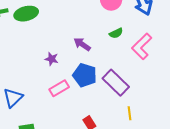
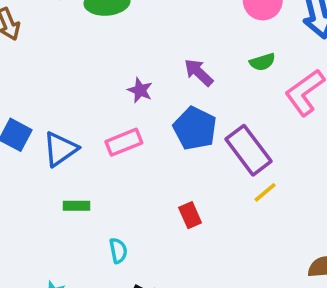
pink rectangle: (59, 88) -> (124, 142), moved
yellow line: (129, 113) -> (265, 192), moved, turned 48

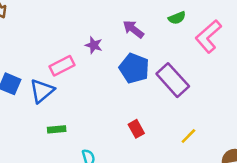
pink rectangle: (124, 142) -> (62, 66), moved
yellow line: (265, 192) -> (188, 136), moved

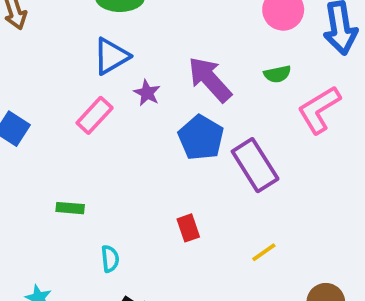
purple arrow: (133, 29) -> (210, 79), size x1.5
pink rectangle: (62, 66) -> (95, 115), turned -30
blue triangle: (42, 91) -> (111, 56), moved

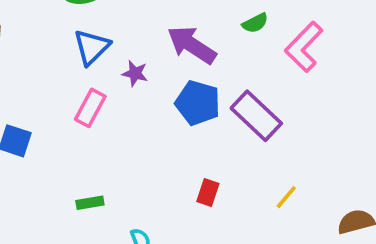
red rectangle: (188, 228) -> (208, 192), turned 52

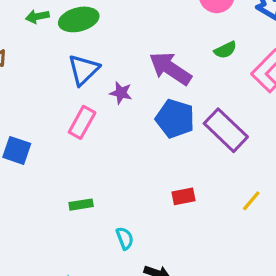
red rectangle: (208, 192) -> (183, 196), turned 60

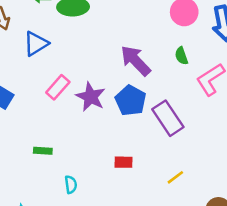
green semicircle: (225, 50) -> (181, 56), turned 84
blue triangle: (84, 70) -> (36, 44), moved
purple star: (121, 93) -> (91, 97), moved, size x1.6

